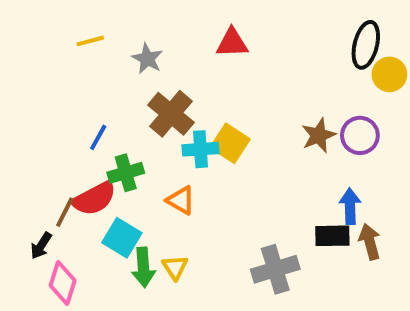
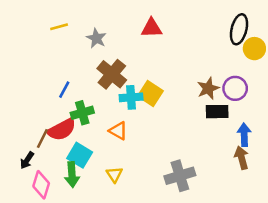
blue arrow: (350, 206) -> (244, 135), moved
black rectangle: (332, 236) -> (217, 112), moved
green arrow: (143, 267) -> (72, 174), moved

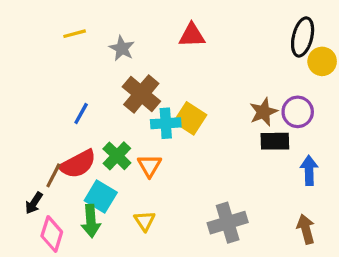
green cross: (82, 113) -> (117, 156), moved, turned -30
orange triangle: (118, 131) -> (149, 166), turned 30
brown arrow: (242, 158) -> (306, 229), moved

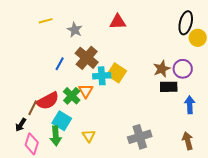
blue line: (81, 114) -> (60, 64), moved
orange triangle: (149, 166) -> (86, 91), moved

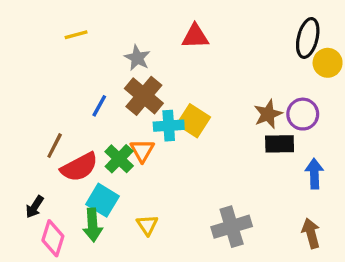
gray star: (75, 30) -> (137, 58), moved
brown line: (33, 108) -> (55, 146), moved

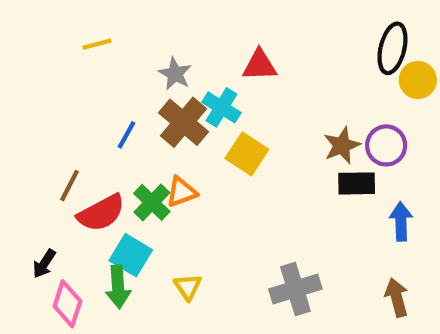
red triangle: (195, 36) -> (259, 65), moved
cyan cross: (169, 126) -> (221, 107), moved, turned 36
orange triangle: (142, 151) -> (181, 192), turned 40

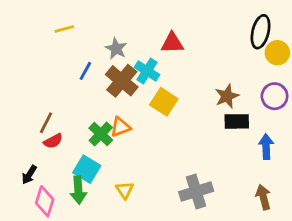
blue line: (127, 135) -> (85, 71), moved
purple circle: (386, 145) -> (275, 96), moved
red semicircle: (101, 213) -> (53, 141), moved, size x0.6

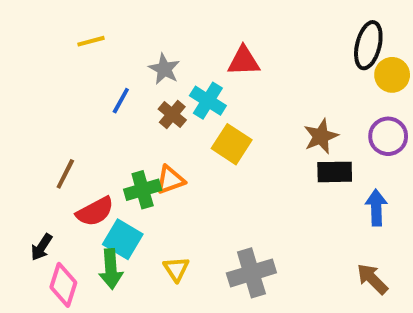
brown cross: (122, 81) -> (172, 114), size x0.6
green cross: (101, 134) -> (143, 190), turned 30
red semicircle: (53, 141) -> (95, 212), moved, size x1.4
gray cross: (196, 191) -> (251, 273), moved
brown arrow: (263, 197) -> (372, 279), turned -30

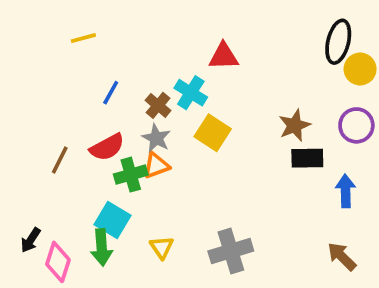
gray star: (164, 69) -> (156, 138), moved
red semicircle: (95, 212) -> (107, 147), moved
black arrow: (42, 247) -> (31, 240), moved

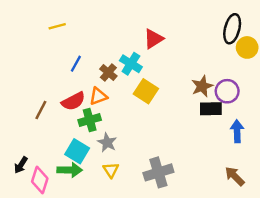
red triangle: (224, 56) -> (153, 39), turned -30
purple circle: (356, 125) -> (227, 91), moved
gray star: (156, 138) -> (107, 142), moved
orange triangle: (156, 165) -> (98, 96), moved
green arrow: (102, 247) -> (70, 170), turned -85

